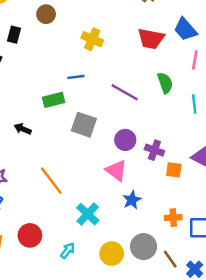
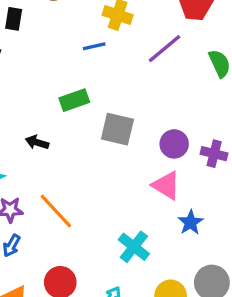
blue line: (76, 77) -> (94, 46), moved
purple line: (125, 92) -> (165, 49), moved, turned -64
orange line: (51, 181) -> (56, 211), moved

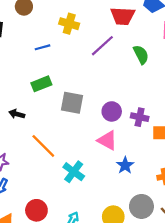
blue line: (94, 46) -> (43, 47), moved
orange line: (56, 211) -> (43, 146), moved
cyan cross: (134, 247) -> (74, 172), moved

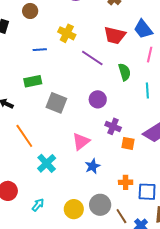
purple line: (102, 46) -> (92, 58), turned 65
purple circle: (112, 111) -> (98, 99), moved
pink triangle: (107, 140) -> (81, 141), turned 42

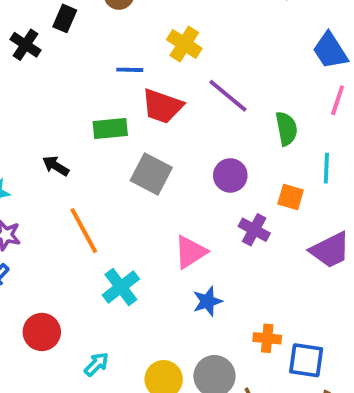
red trapezoid: (115, 35) -> (162, 106), moved
orange square: (128, 143) -> (291, 197), moved

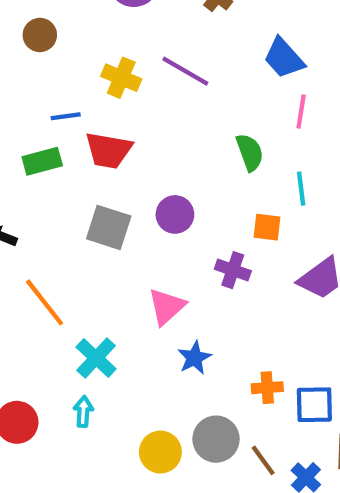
purple line: (228, 96) -> (185, 71), moved
green rectangle: (110, 129) -> (42, 161), moved
purple circle: (230, 175) -> (175, 214), moved
cyan arrow: (96, 364) -> (83, 411), moved, turned -32

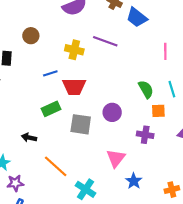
blue trapezoid: (284, 58) -> (137, 17), moved
green semicircle: (250, 152) -> (146, 89), moved
green rectangle: (42, 161) -> (51, 109), moved

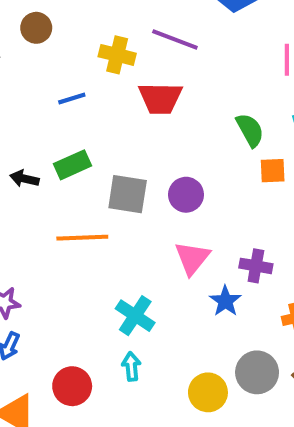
red trapezoid: (74, 87) -> (160, 98), moved
purple circle: (112, 112) -> (186, 195), moved
purple cross: (145, 135) -> (256, 266), moved
black arrow: (29, 138) -> (24, 179), moved
orange line: (56, 166) -> (82, 238), moved, turned -45

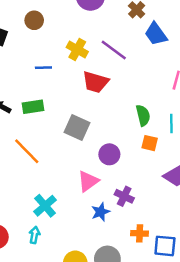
gray square: (128, 194) -> (77, 128), moved
purple circle: (186, 195) -> (109, 154), moved
orange line: (82, 238) -> (27, 151), turned 32

